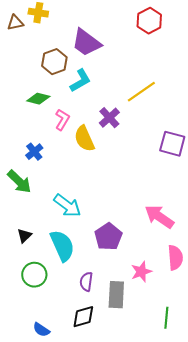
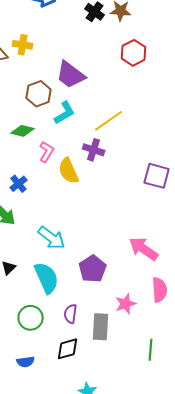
yellow line: (141, 92) -> (109, 121), moved
purple cross: (109, 118) -> (94, 150), turned -30
green circle: (34, 275) -> (31, 318), moved
blue semicircle: (41, 330) -> (26, 362), turned -42

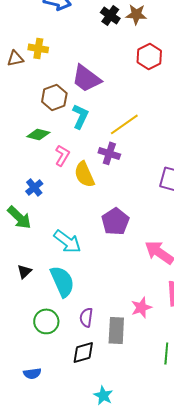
cyan L-shape: (65, 113) -> (80, 116), turned -35
purple pentagon: (93, 269) -> (115, 221), moved
blue semicircle: (26, 362) -> (32, 373), moved

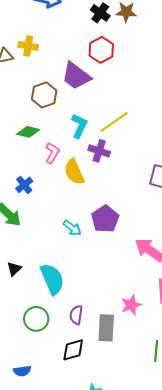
red hexagon: (149, 56) -> (101, 50), moved
cyan L-shape: (80, 116) -> (79, 126), moved
cyan arrow: (67, 241) -> (72, 228), moved, size x0.7

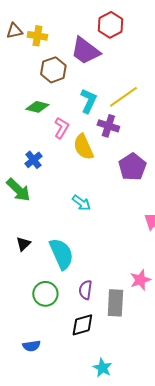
yellow cross: (28, 46) -> (37, 36), moved
purple pentagon: (105, 219) -> (132, 167), moved

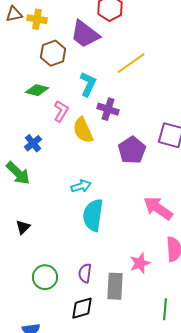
yellow line: (123, 97) -> (131, 63), moved
cyan arrow: (81, 203) -> (81, 186), turned -54
cyan semicircle: (61, 254) -> (93, 215), moved, turned -148

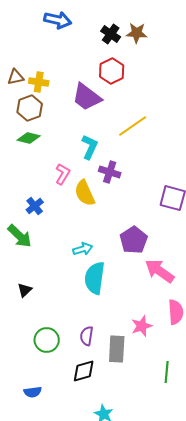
brown hexagon: (53, 53) -> (30, 108), moved
green diamond: (37, 90) -> (29, 138), moved
purple pentagon: (132, 150) -> (134, 240), moved

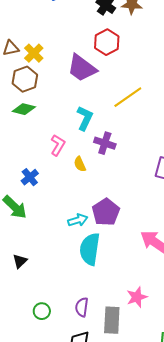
yellow cross: (39, 82) -> (34, 53), turned 36
yellow semicircle: (85, 193) -> (80, 164), size x0.6
purple pentagon: (134, 240) -> (106, 212), moved
green circle: (47, 340) -> (42, 311), size x0.7

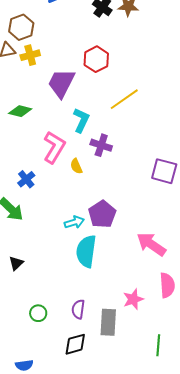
red hexagon: (107, 42) -> (96, 59), moved
yellow cross: (34, 53) -> (30, 55), turned 30
purple trapezoid: (82, 68) -> (61, 83), moved, turned 80
brown hexagon: (25, 79) -> (21, 27), moved
pink L-shape: (58, 145) -> (54, 147), size x1.5

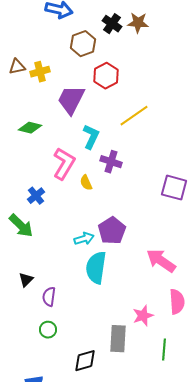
brown hexagon: (21, 27) -> (83, 44), moved
purple semicircle: (78, 309) -> (49, 297), moved
green line: (158, 345) -> (164, 350), moved

